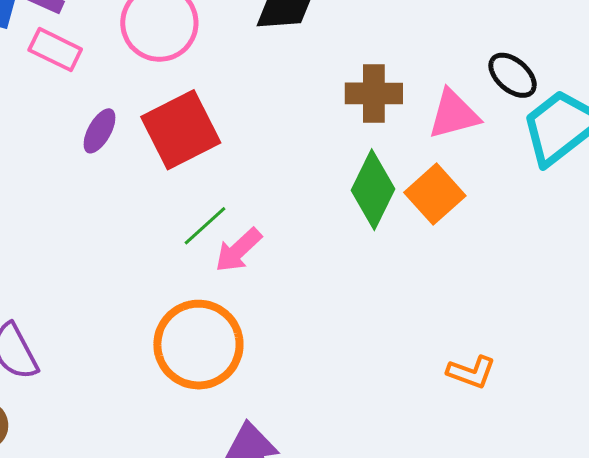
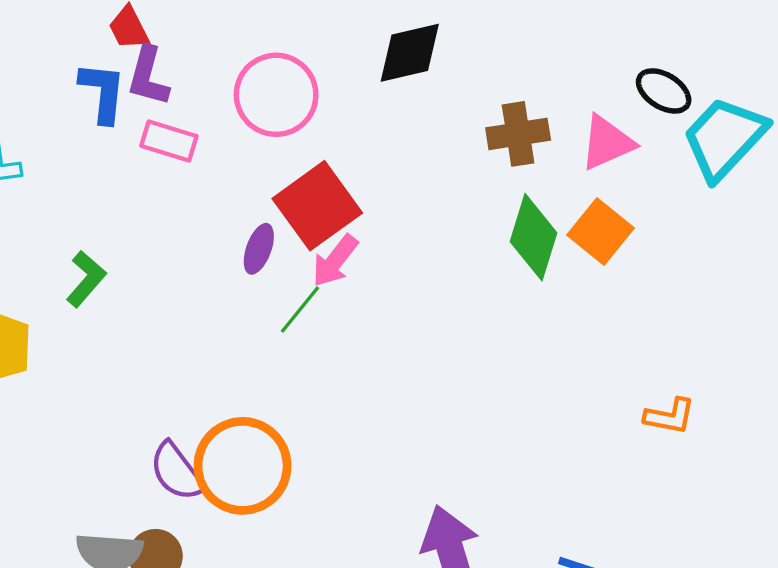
purple ellipse: (100, 131) -> (259, 249), moved
green line: (205, 226) -> (300, 310), moved
pink arrow: (238, 250) -> (335, 261), moved
orange circle: (198, 345) -> (243, 466), moved

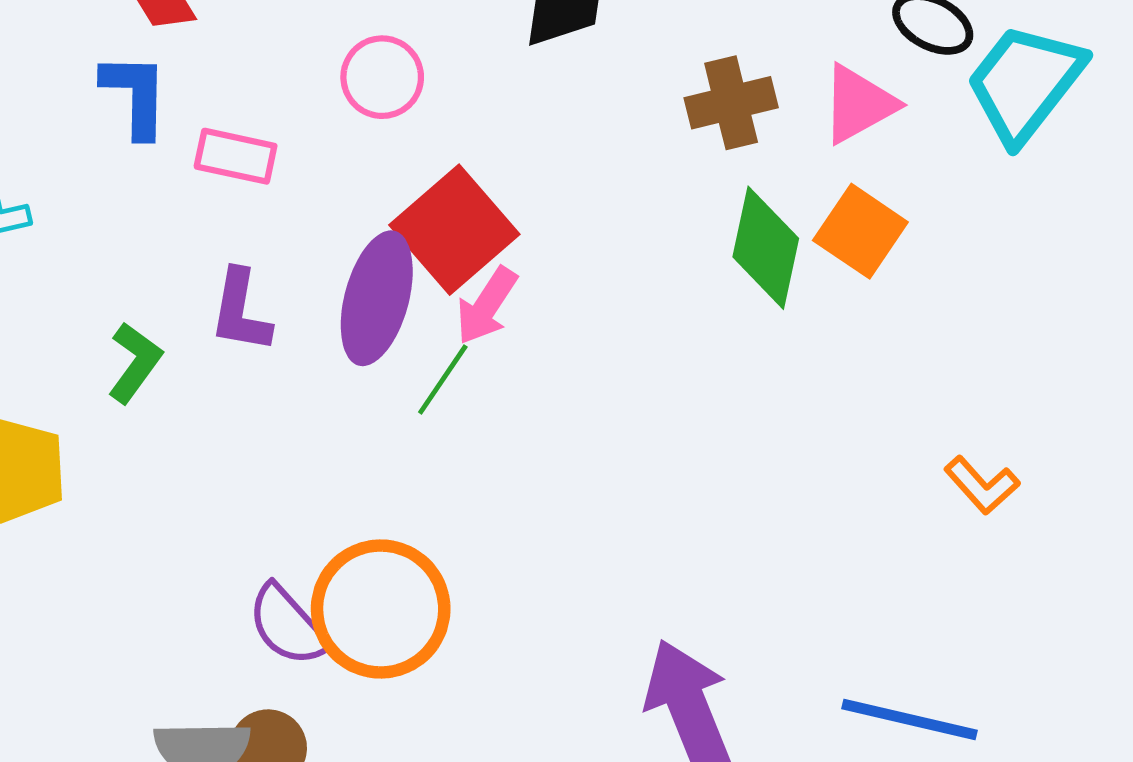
purple L-shape: (148, 76) -> (241, 311), moved
pink circle: (276, 95) -> (382, 77), size x0.7
purple ellipse: (259, 249) -> (377, 298), size x1.8
orange L-shape: (670, 416) -> (982, 485), turned 42

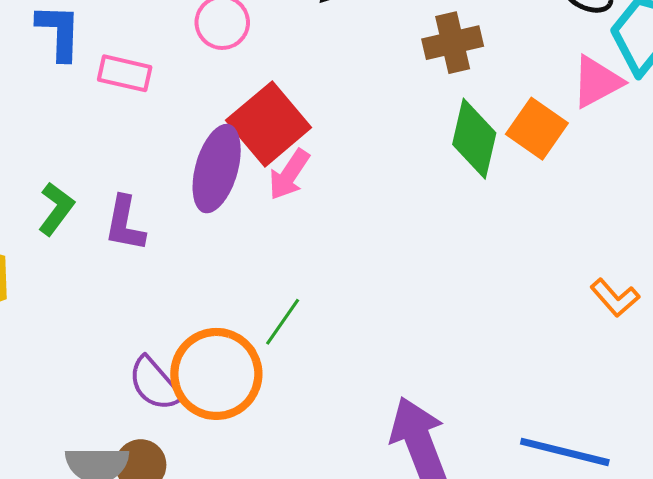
pink triangle: (859, 104) -> (597, 82), moved
purple L-shape: (241, 311) -> (125, 224), moved
green line: (443, 380) -> (283, 322), moved

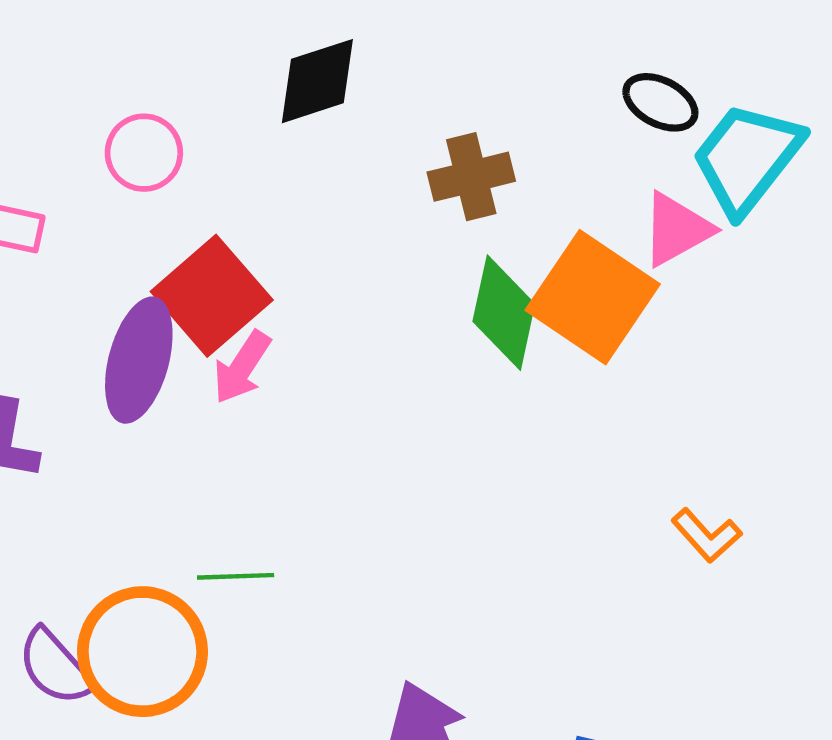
orange square: (537, 129) -> (593, 297), size x1.5
green line: (283, 322) -> (236, 576), turned 54

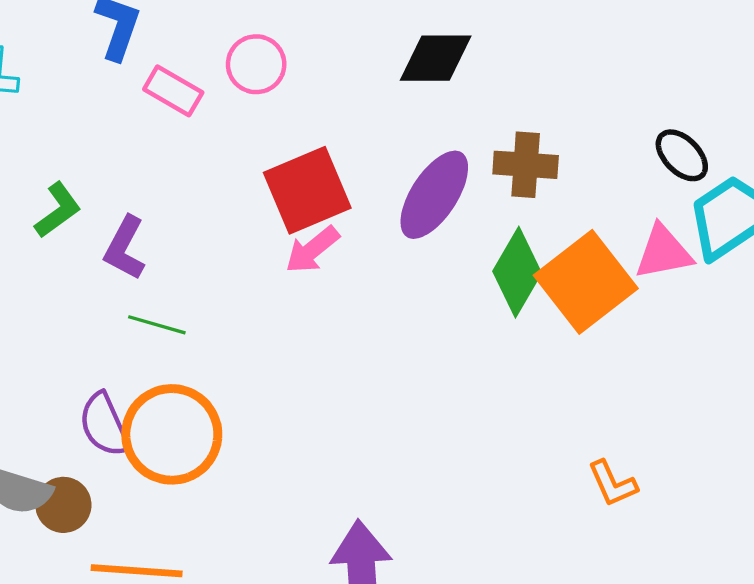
pink circle: (144, 153) -> (256, 64), moved
purple ellipse: (139, 360) -> (434, 195), moved
green line: (236, 576) -> (157, 325), moved

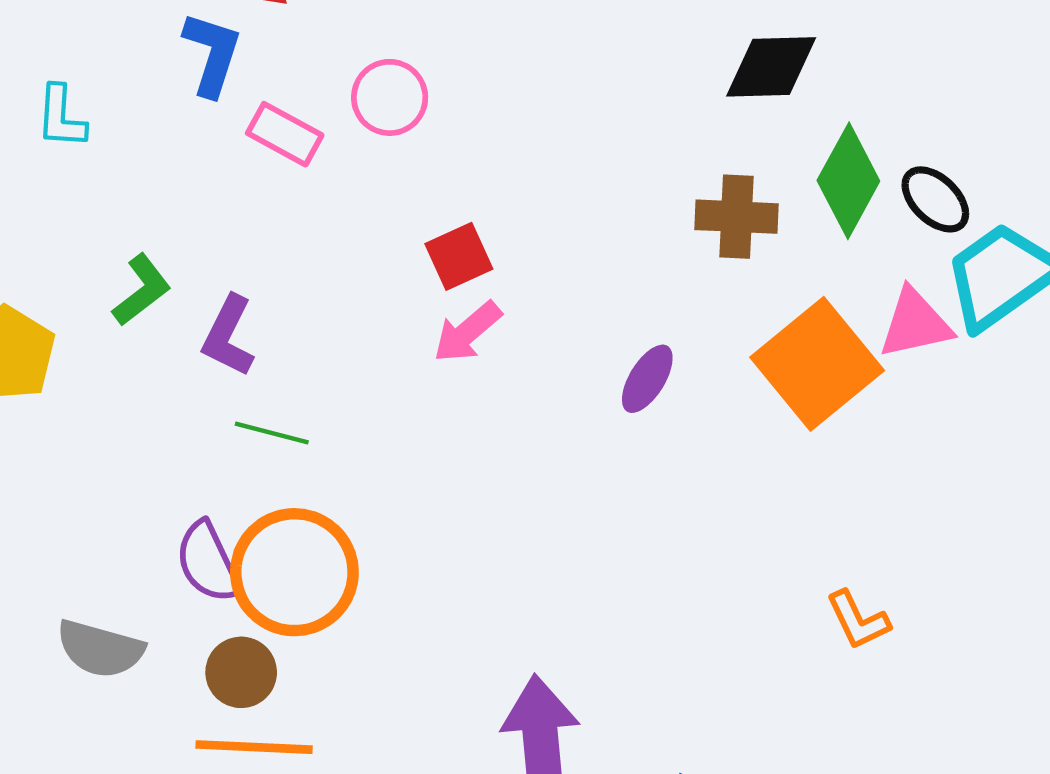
black diamond: (436, 58) -> (771, 67), moved
red square: (307, 190) -> (459, 256), size x0.6
purple ellipse: (434, 195) -> (647, 379), moved, size x0.6
green diamond: (517, 272) -> (848, 181), moved
brown circle: (63, 505) -> (241, 672), moved

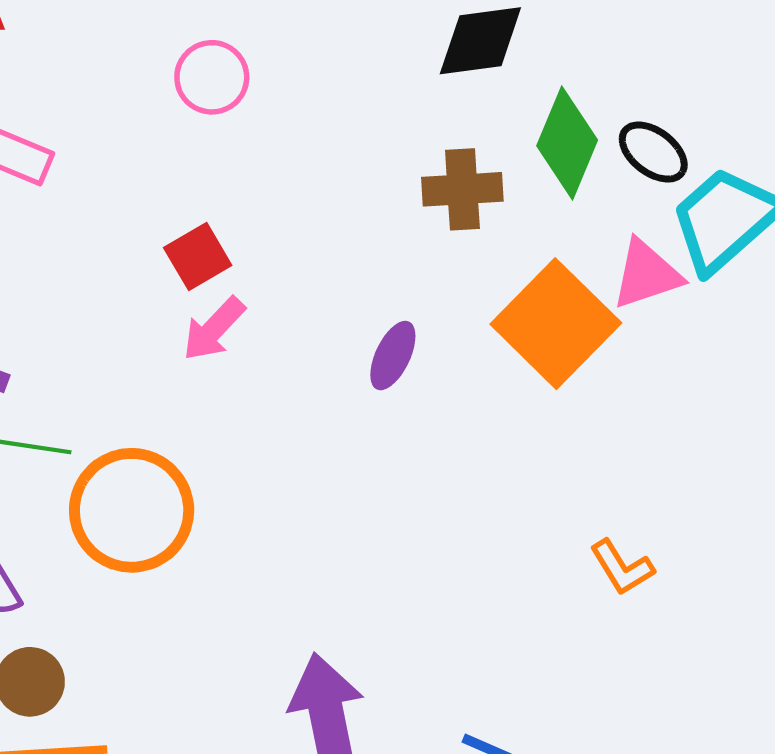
pink circle: (390, 97) -> (212, 77), moved
orange circle: (294, 572) -> (132, 510), moved

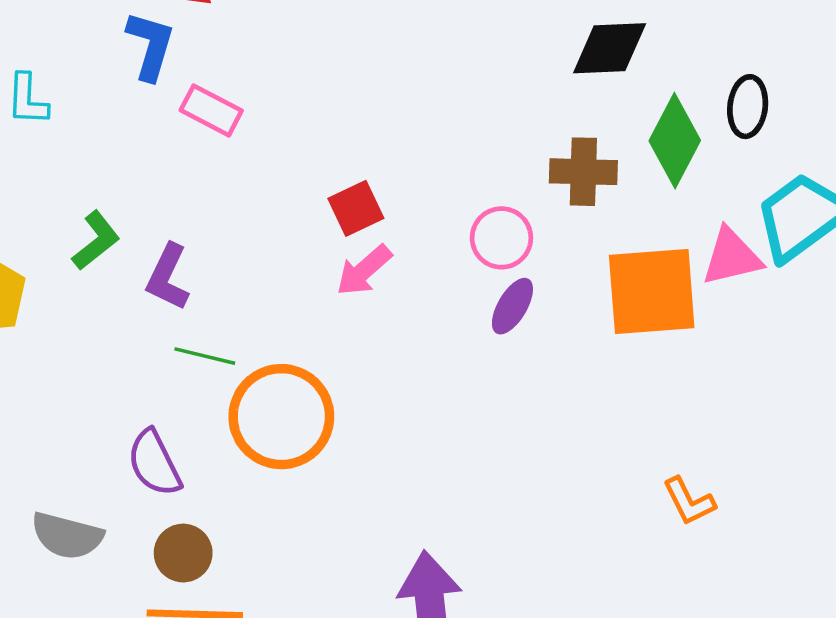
pink circle: (212, 77) -> (501, 238), moved
black ellipse: (653, 152) -> (748, 107), moved, turned 54
orange square: (556, 324) -> (652, 292), turned 36

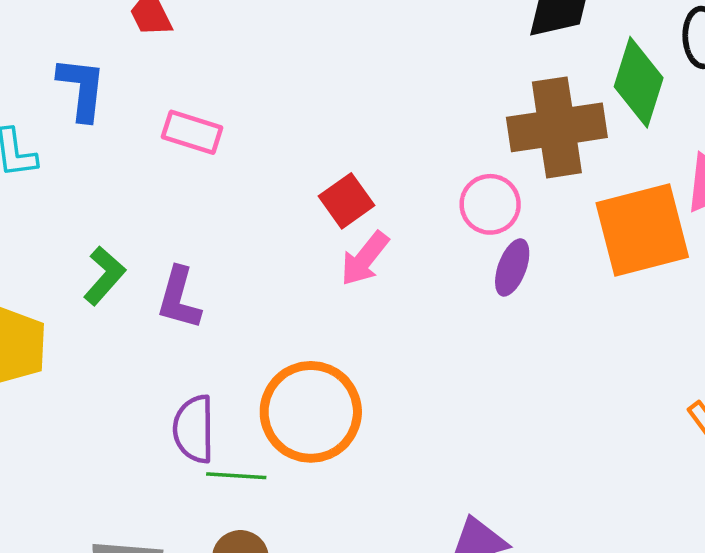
blue L-shape: (150, 46) -> (82, 89), moved
brown cross: (583, 172) -> (557, 127), size x1.5
green line: (205, 356) -> (236, 476), moved
purple semicircle: (154, 463) -> (194, 429), moved, turned 36

